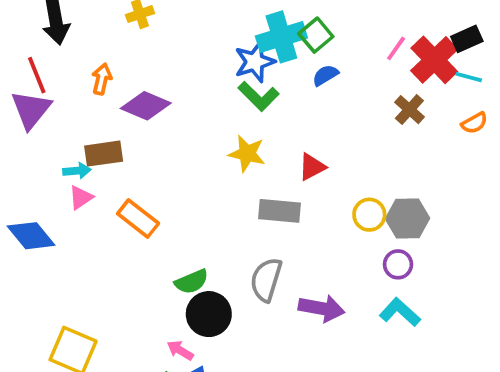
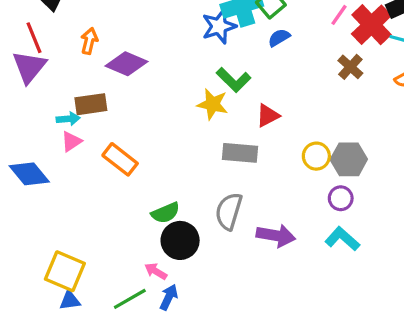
green L-shape: (258, 96) -> (234, 80), moved

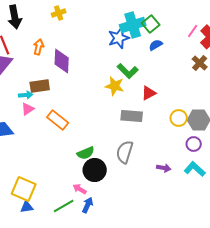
purple diamond: (127, 64) -> (62, 61), turned 70
purple arrow: (276, 236) -> (164, 168), moved, size x0.6

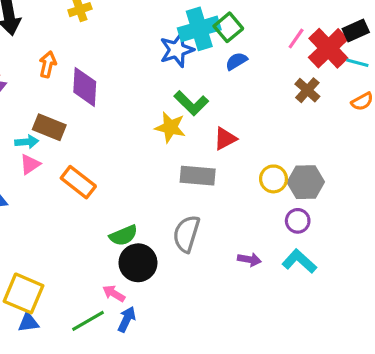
brown rectangle: (40, 86) -> (49, 127), turned 30

